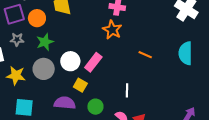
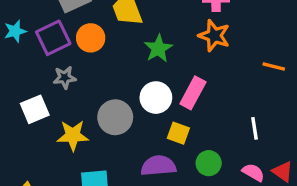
green star: (45, 42) -> (158, 48), moved

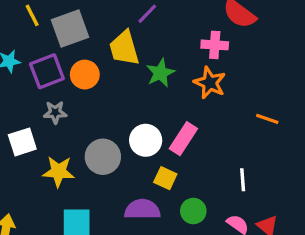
green star: (158, 48) -> (160, 73), moved

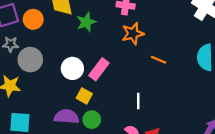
orange star: (210, 83) -> (133, 34), moved, turned 30
gray circle: (103, 157) -> (30, 60), moved
green circle: (193, 211) -> (92, 120), moved

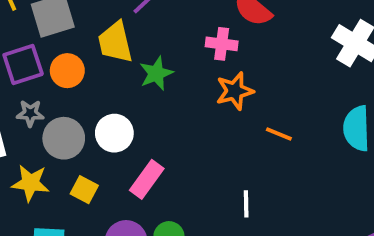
white circle: (72, 68) -> (114, 133), moved
pink rectangle: (99, 69) -> (147, 179), moved
yellow square: (84, 96) -> (84, 190), moved

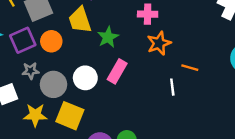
pink rectangle: (147, 179) -> (117, 71), moved
yellow square: (84, 190) -> (70, 116), size x1.6
white line: (246, 204) -> (172, 87), moved

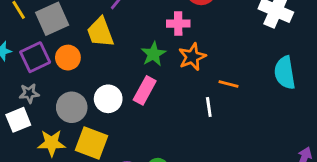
green star: (108, 37) -> (153, 54), moved
gray star: (31, 71) -> (29, 93), moved

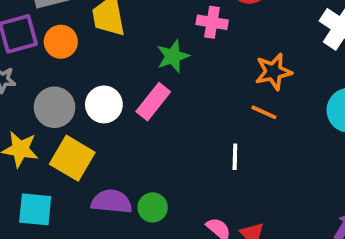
orange star: (192, 57) -> (273, 72), moved
white line: (209, 107) -> (235, 157), moved

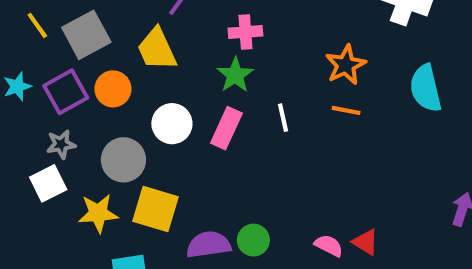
pink cross: (212, 22) -> (245, 32), moved
white circle: (104, 104) -> (172, 124), moved
white line: (235, 157) -> (283, 118), moved

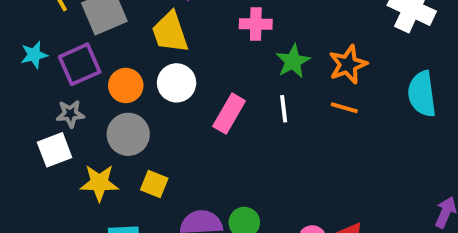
green star: (235, 75) -> (293, 61), moved
orange circle: (113, 89) -> (126, 85), moved
white circle: (172, 124) -> (177, 83), moved
yellow square: (156, 209) -> (154, 184), size x0.6

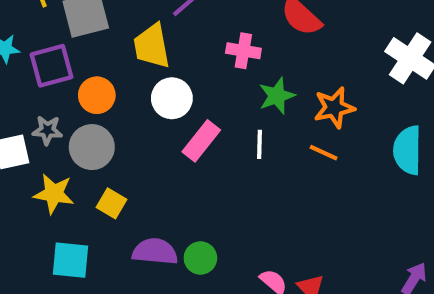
white circle: (177, 83) -> (172, 98), moved
gray star: (70, 114) -> (47, 130), moved

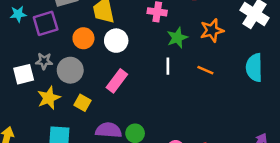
orange circle: (97, 95) -> (83, 38), moved
orange star: (334, 108) -> (212, 30), moved
pink rectangle: (201, 141) -> (117, 81), moved
yellow star: (54, 194) -> (49, 98), turned -30

